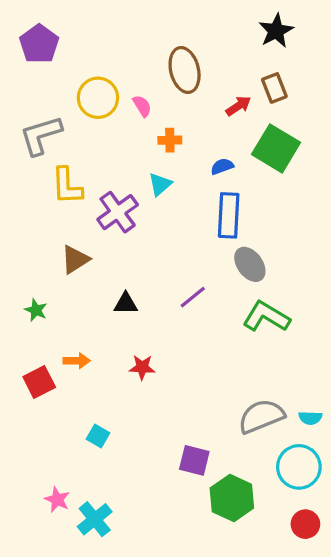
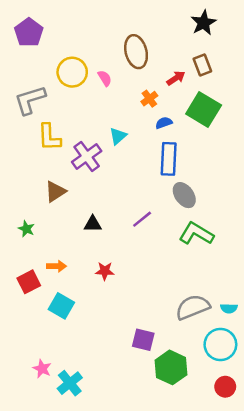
orange cross: (170, 140) -> (149, 99), moved, turned -35
cyan square: (98, 436) -> (61, 306), moved, size x1.5

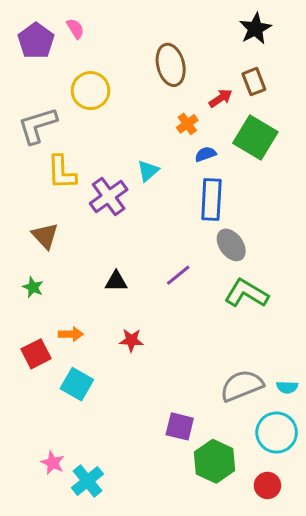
pink semicircle: (105, 78) -> (75, 29), moved
brown triangle: (55, 191) -> (45, 236), moved, turned -40
red circle: (225, 387) -> (267, 485), moved

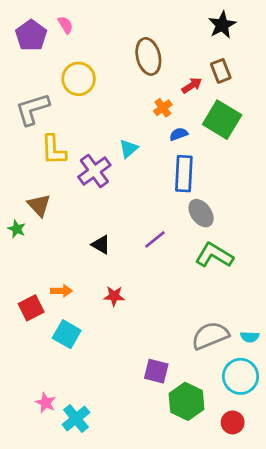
black triangle: (116, 281) -> (101, 245), turned 30
green star: (33, 287) -> (17, 229), moved

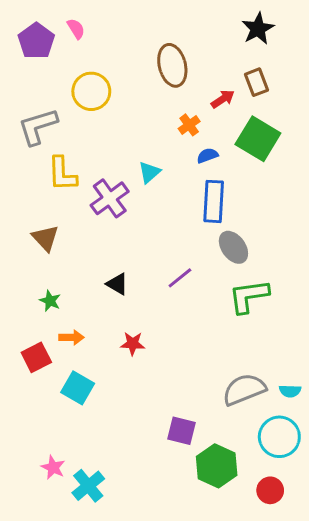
green star: (17, 229) -> (50, 301), moved
green L-shape: (214, 255) -> (249, 296), turned -39

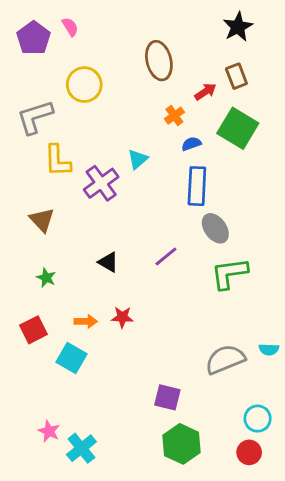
orange arrow: (71, 337) -> (86, 321), moved
cyan semicircle: (290, 391) -> (269, 350), moved
cyan circle: (279, 437) -> (258, 419), moved, size x0.7
green hexagon: (217, 466) -> (181, 444), moved

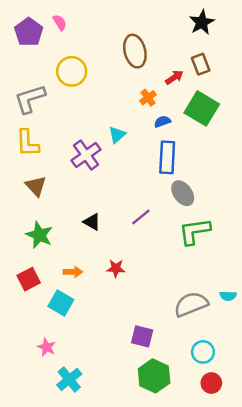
yellow L-shape: (57, 161) -> (27, 143), moved
green star: (46, 278) -> (39, 235), size x1.6
red star: (122, 317) -> (116, 268), moved
cyan circle: (258, 419) -> (203, 352), moved
pink star: (49, 431) -> (47, 347), moved

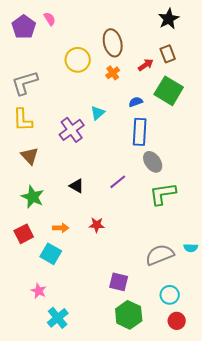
yellow circle: (72, 71) -> (78, 60), moved
orange cross: (148, 98) -> (113, 73), moved

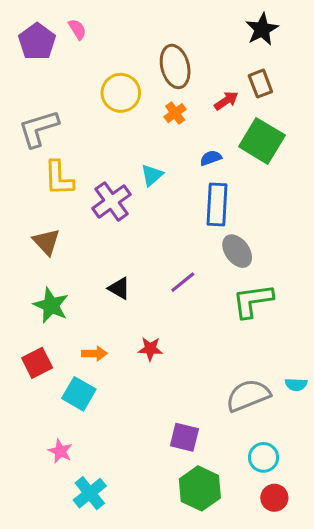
yellow L-shape: (23, 120) -> (59, 178), moved

